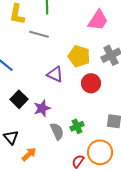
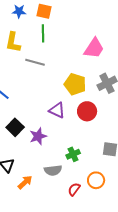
purple triangle: (55, 74) -> (57, 110), moved
gray semicircle: (57, 131) -> (53, 170), moved, turned 108
orange circle: (100, 152) -> (96, 180), size x0.7

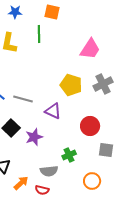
orange square: (44, 11) -> (52, 12), moved
gray line: (35, 62) -> (23, 99), moved
red circle: (87, 111) -> (90, 126), moved
red semicircle: (74, 189) -> (42, 190), moved, turned -112

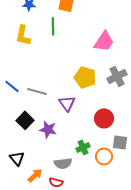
purple triangle: (53, 111) -> (67, 103), turned 30
purple star: (34, 137) -> (48, 129), turned 30
orange circle: (92, 181) -> (104, 156), moved

